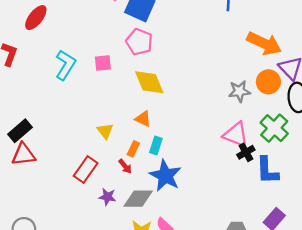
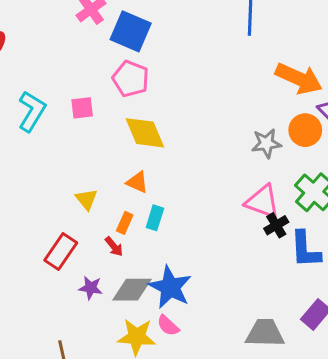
blue star: (165, 176) -> (170, 287), moved

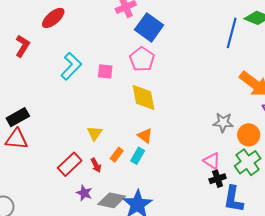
orange circle: (305, 130) -> (249, 135), moved
orange triangle: (137, 182) -> (145, 136), moved
pink triangle: (262, 202) -> (212, 161), size x0.7
red arrow: (114, 246) -> (96, 165), moved

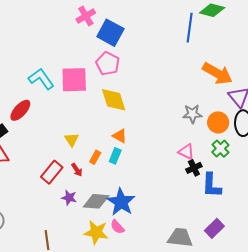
red ellipse: (53, 18) -> (20, 110), moved
cyan L-shape: (71, 66) -> (41, 79), turned -72
pink square: (105, 71) -> (74, 80), size x1.8
green cross: (248, 162) -> (220, 149), size x0.7

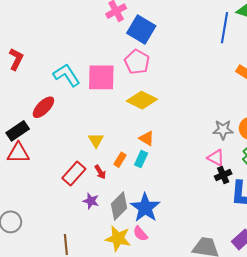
yellow diamond: (114, 100) -> (142, 100), turned -48
gray star: (192, 114) -> (223, 130), moved
gray diamond: (96, 201) -> (119, 206), turned -52

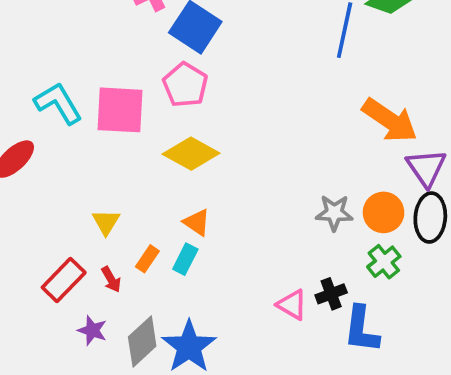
pink triangle: (216, 158) -> (292, 305), moved

